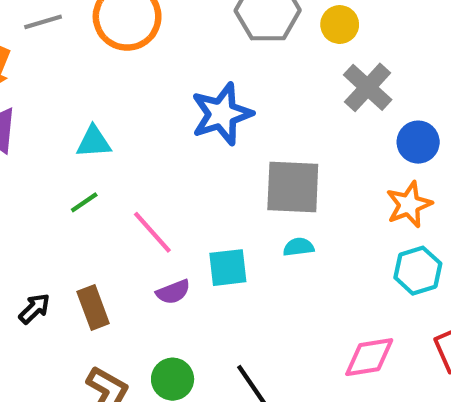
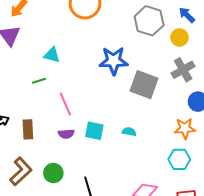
gray square: (293, 187) -> (144, 85), moved

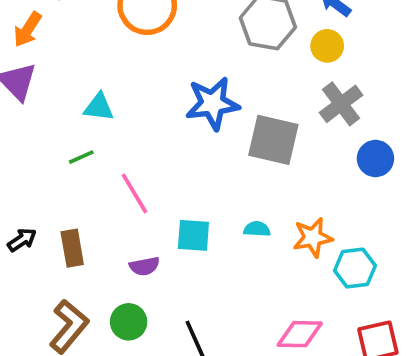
orange star: (185, 128) -> (313, 237), moved
purple semicircle: (66, 134) -> (144, 266), moved

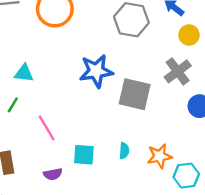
yellow circle: (327, 46) -> (189, 35), moved
green line: (81, 157) -> (13, 105), turned -35
cyan semicircle: (257, 229) -> (124, 151), turned 91

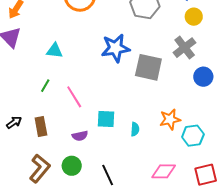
green line: (13, 105) -> (45, 86), moved
cyan semicircle: (124, 151) -> (135, 129), moved

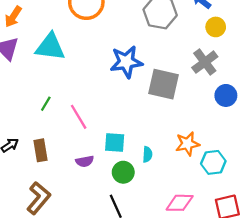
cyan triangle: (54, 51) -> (50, 47), moved, size x1.6
green circle: (72, 166) -> (123, 172), moved

